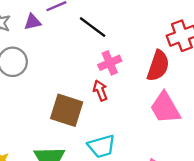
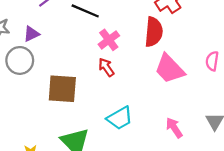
purple triangle: (33, 22) -> (31, 34), moved
brown square: (67, 110) -> (62, 89), moved

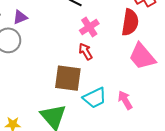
brown square: (62, 89) -> (68, 78), moved
pink arrow: (174, 128) -> (125, 100), moved

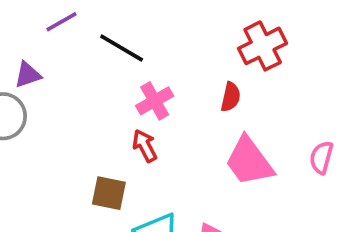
red semicircle: (130, 22) -> (231, 97), size x0.6
brown square: (68, 78) -> (109, 193), size x0.7

